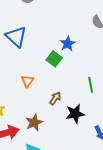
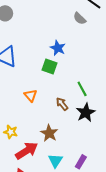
green line: (91, 85) -> (82, 89), moved
brown arrow: (55, 98) -> (62, 104), turned -56

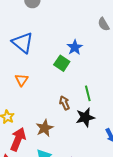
orange triangle: (30, 96) -> (22, 80), moved
red arrow: (27, 151) -> (18, 139), turned -50

